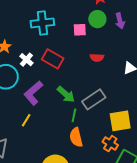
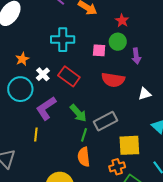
purple arrow: (120, 21) -> (136, 56), moved
red semicircle: (97, 58) -> (113, 80), size x1.6
yellow line: (26, 120) -> (36, 135), turned -32
orange cross: (110, 144) -> (117, 167), turned 35

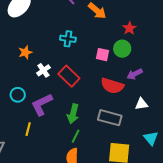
cyan cross: (63, 40) -> (68, 39), size x0.7
purple arrow: (136, 56) -> (135, 74), moved, turned 63
cyan circle: (20, 89) -> (18, 95), moved, size x0.6
green arrow: (78, 113) -> (73, 114), turned 48
gray rectangle: (106, 121) -> (110, 118), moved, turned 35

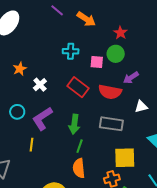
cyan cross: (68, 39) -> (71, 51), moved
red rectangle: (69, 76) -> (78, 87), moved

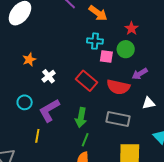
cyan cross: (71, 51) -> (95, 41), moved

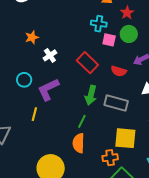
red star: (131, 28) -> (127, 13), moved
red semicircle: (118, 87) -> (119, 71), size x0.7
green arrow: (81, 118) -> (91, 95), moved

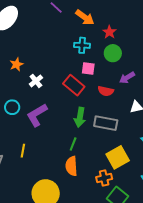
pink square: (109, 40) -> (88, 68), moved
yellow line: (34, 114) -> (23, 151), moved
yellow square: (125, 138) -> (118, 157), turned -30

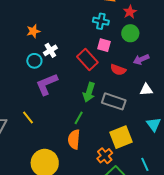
cyan circle: (12, 107) -> (34, 61), moved
yellow line: (23, 151) -> (28, 118), turned -56
orange cross: (104, 178) -> (105, 156), turned -35

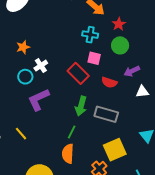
white triangle: (146, 90) -> (142, 92), moved

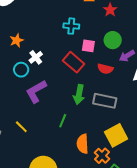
cyan cross: (90, 35) -> (71, 26), moved
green circle: (120, 45) -> (113, 40), moved
green line: (72, 132) -> (63, 121), moved
orange semicircle: (68, 154) -> (83, 144), moved

